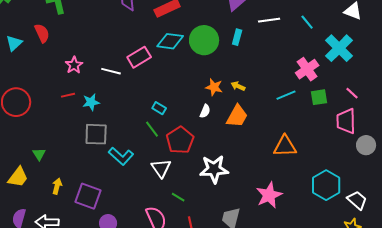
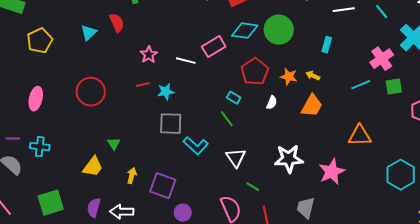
cyan rectangle: (237, 37) -> (327, 45), moved
white semicircle: (205, 111) -> (272, 103), moved
red pentagon: (180, 140) -> (255, 72), moved
pink star: (269, 195) -> (332, 172), moved

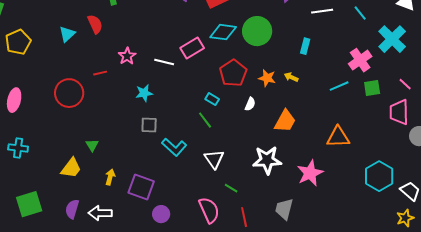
red line: (143, 85) -> (100, 73), moved
orange trapezoid: (312, 106) -> (285, 121), moved
gray square: (171, 124) -> (149, 125), size x0.7

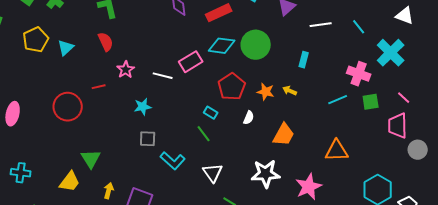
red semicircle: (95, 24) -> (106, 42), moved
yellow pentagon: (18, 42) -> (36, 40), moved
pink cross: (360, 60) -> (359, 74), turned -35
green triangle: (92, 145) -> (91, 159), size x1.5
cyan cross: (18, 148) -> (21, 173), moved

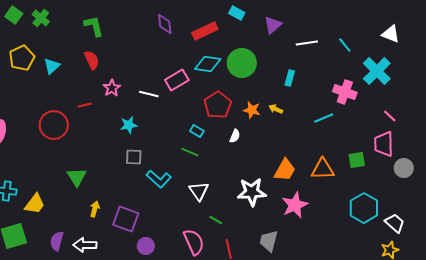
green square: (371, 102) -> (357, 160), moved
green line: (204, 134) -> (190, 152), turned -30
orange trapezoid: (284, 135) -> (285, 170), moved
yellow trapezoid: (70, 182) -> (35, 204), moved

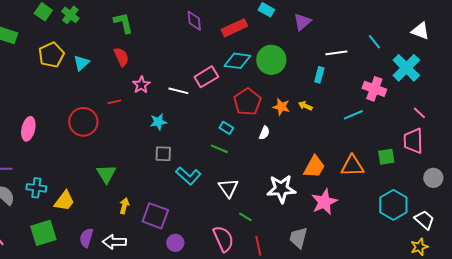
white line: (307, 43) -> (336, 53), moved
gray circle: (404, 168) -> (433, 178), moved

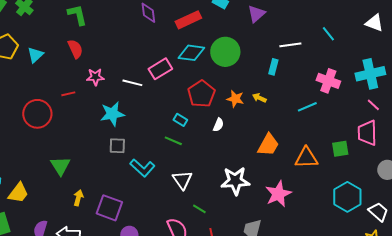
cyan cross: (406, 68) -> (370, 74), moved, turned 32
pink star: (141, 85) -> (95, 77), turned 30
cyan star: (158, 122) -> (112, 114), size x1.4
orange trapezoid: (314, 167) -> (268, 145), moved

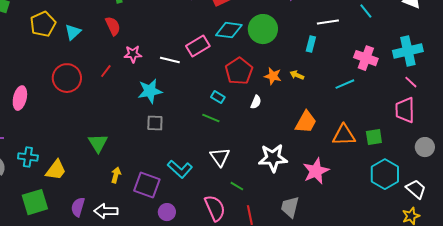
red line: (68, 94) -> (106, 71), turned -40
red circle: (37, 114) -> (67, 78), moved
green square: (340, 149) -> (374, 137), moved
cyan L-shape: (142, 168) -> (180, 169), moved

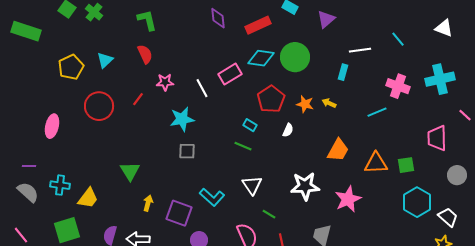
yellow pentagon: (43, 24) -> (71, 67), moved
white line: (170, 60) -> (202, 88), turned 48
pink line: (411, 82) -> (465, 115), moved

